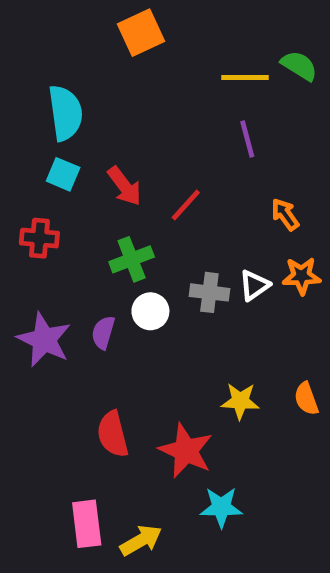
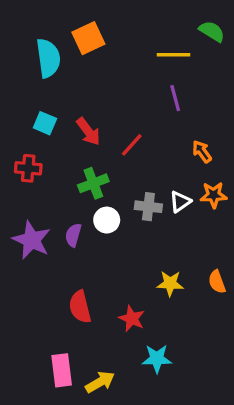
orange square: (141, 33) -> (88, 38), moved
green semicircle: (299, 66) -> (212, 31), moved
cyan semicircle: (65, 113) -> (48, 58), moved
red star: (186, 451) -> (132, 319), size x0.7

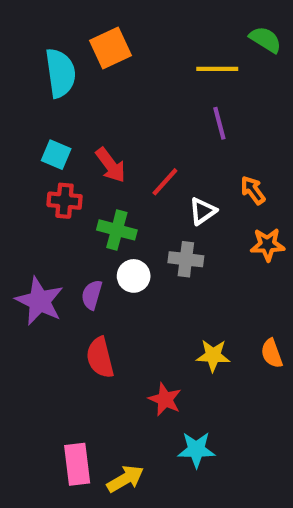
red cross: (28, 168) -> (65, 201), moved
green cross: (93, 183) -> (117, 230), turned 36
white triangle: (180, 202) -> (203, 211), moved
red semicircle: (80, 307) -> (100, 358), moved

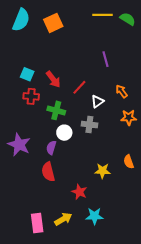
yellow line: (217, 69) -> (103, 15), moved
cyan semicircle: (60, 73) -> (21, 20), moved, turned 30
purple semicircle: (92, 295) -> (51, 148), moved
orange semicircle: (272, 353) -> (129, 162), moved
yellow arrow: (125, 479) -> (63, 219), moved

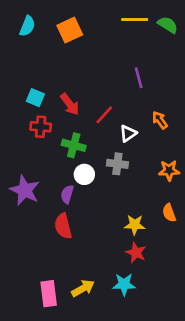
cyan semicircle: (21, 20) -> (27, 26), size x0.7
orange star: (129, 117) -> (169, 170), moved
red star: (79, 192) -> (136, 253), moved

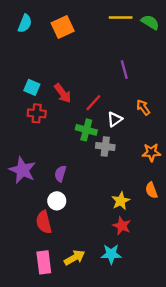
green cross: (74, 145) -> (86, 130), moved
white circle: (84, 174) -> (57, 201), moved
yellow star: (135, 225) -> (121, 201), turned -30
red semicircle: (63, 226) -> (44, 222), moved

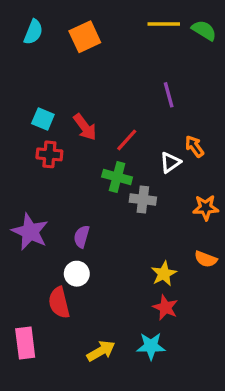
white triangle: (115, 119) -> (170, 162), moved
orange semicircle: (151, 190) -> (206, 259), turned -49
pink rectangle: (44, 262) -> (25, 343), moved

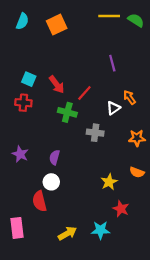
red cross: (49, 154) -> (23, 103), moved
green cross: (117, 177) -> (67, 112), moved
purple star: (30, 232) -> (20, 154), size x0.7
red star: (165, 307) -> (121, 209), moved

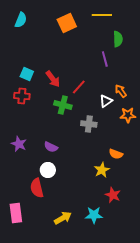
green semicircle: (136, 20) -> (118, 39), moved, turned 56
orange square: (57, 25) -> (67, 23), moved
orange star: (137, 138) -> (128, 115), moved
purple semicircle: (54, 157) -> (51, 147), turned -80
orange semicircle: (137, 172) -> (116, 154), moved

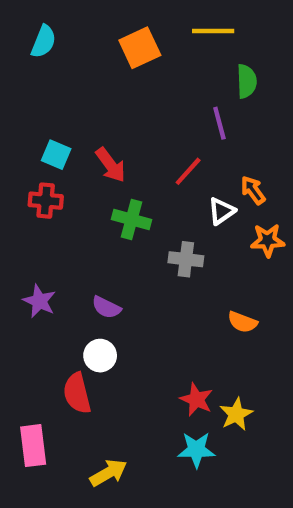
red line: (79, 87) -> (188, 171), moved
yellow star: (102, 170) -> (236, 414), moved
red star: (113, 195) -> (196, 400), moved
yellow arrow: (63, 218) -> (108, 473), moved

